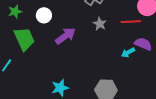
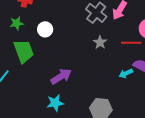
purple arrow: (65, 36) -> (61, 76), moved

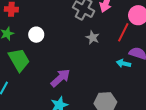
red line: (131, 43) -> (123, 32), turned -54
cyan arrow: (126, 73) -> (124, 63), turned 48

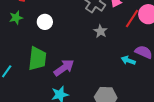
red line: (123, 32) -> (132, 19), moved
green trapezoid: (19, 60) -> (37, 59), moved, turned 30

